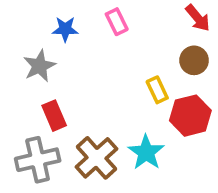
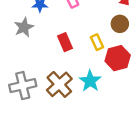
red rectangle: (54, 116) -> (65, 42), moved

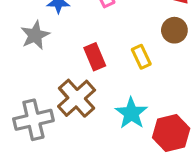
red hexagon: (118, 58) -> (171, 133), moved
brown cross: (59, 84) -> (77, 98), moved

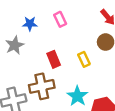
brown cross: (77, 98) -> (42, 86), turned 30

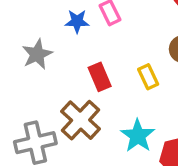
blue star: (30, 24) -> (77, 21), moved
brown cross: (42, 86) -> (81, 120), turned -35

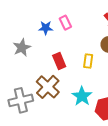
yellow rectangle: (148, 77) -> (88, 61), turned 32

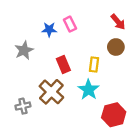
cyan star: (82, 96) -> (89, 90), moved
gray cross: (21, 100) -> (23, 106), size x0.6

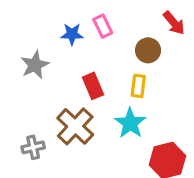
brown circle: (116, 47) -> (148, 50), moved

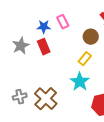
red rectangle: (93, 86) -> (44, 47), moved
yellow rectangle: (138, 86) -> (85, 59), turned 32
brown cross: (75, 126) -> (46, 99), moved

